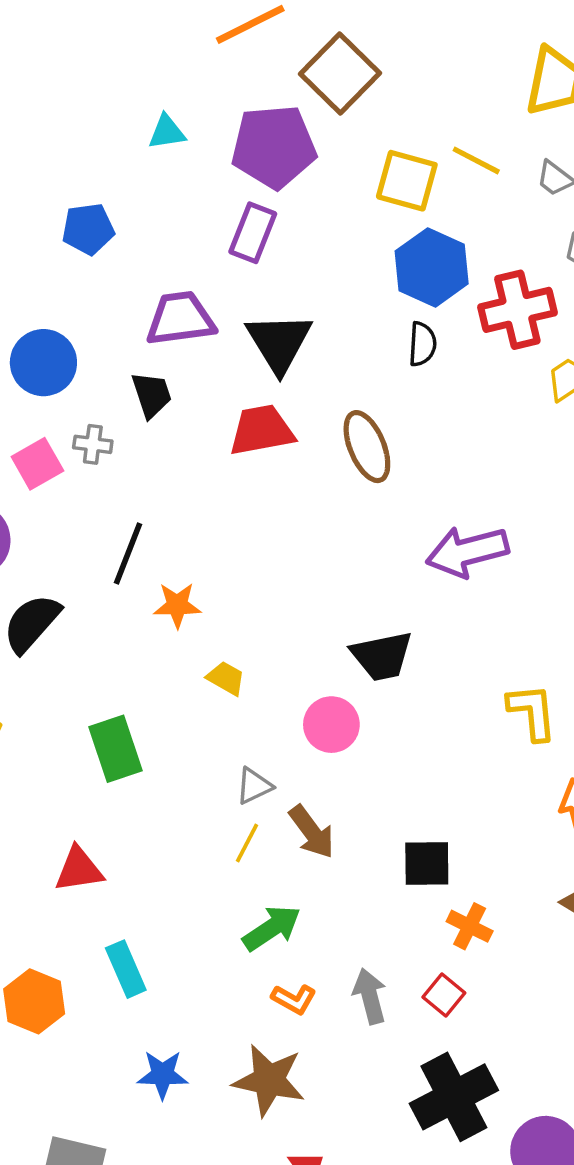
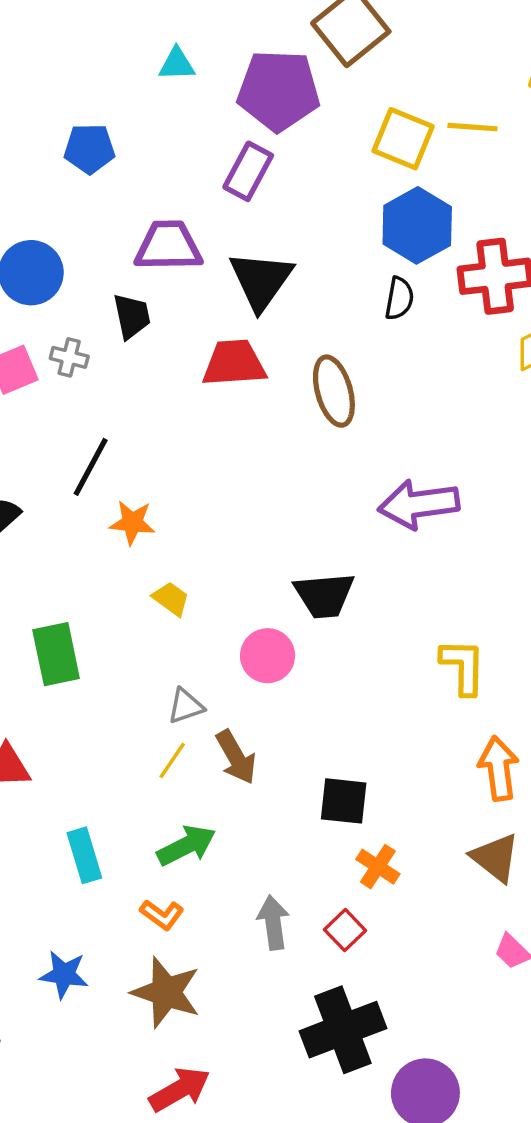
yellow line: (476, 160) -> (473, 127), turned -30
cyan rectangle: (126, 969) -> (84, 855), moved
orange L-shape: (294, 999) -> (162, 915), moved

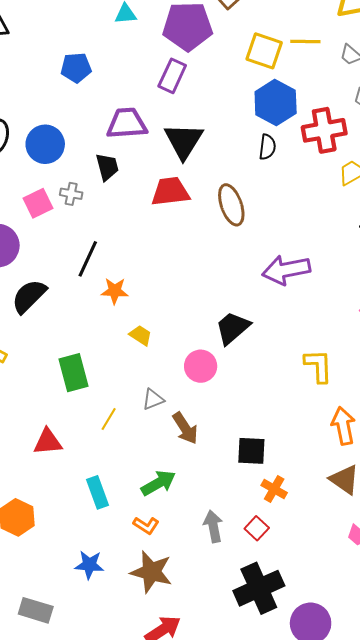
black trapezoid: (324, 595) -> (233, 328), turned 147
yellow line: (172, 760) -> (109, 419), moved

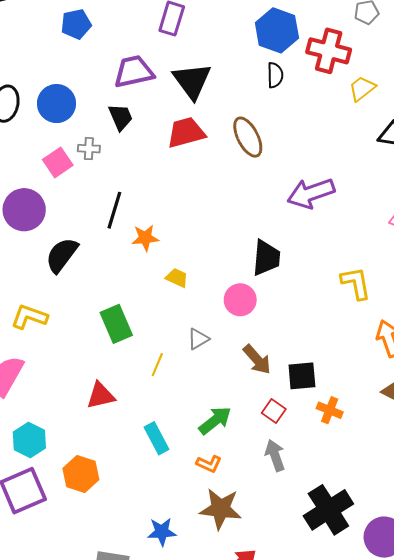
red cross: (324, 130) -> (329, 51), turned 33
black trapezoid: (233, 328) -> (266, 258), turned 144
brown arrow: (185, 428) -> (257, 360), moved
red square: (257, 528) -> (274, 411), moved
blue star: (89, 565) -> (162, 532), moved

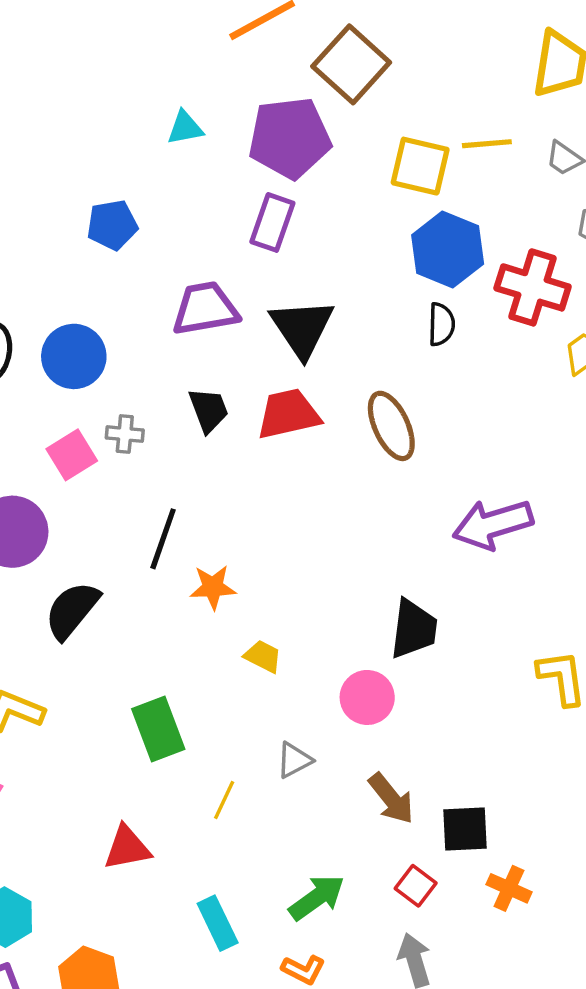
black trapezoid: (121, 117) -> (209, 410), moved

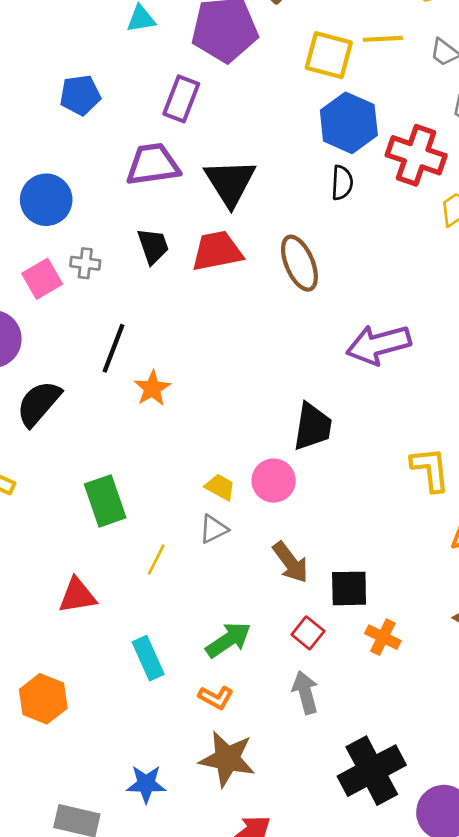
purple rectangle: (272, 222) -> (181, 99), moved
orange star: (213, 587) -> (152, 388), turned -30
yellow trapezoid: (263, 656) -> (220, 487), moved

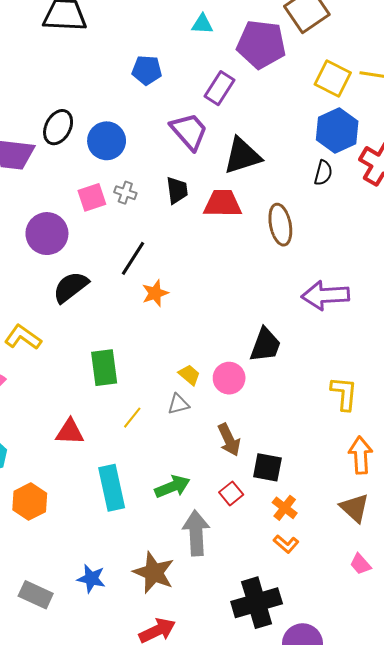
purple trapezoid: (153, 164) -> (189, 131), turned 45
black triangle: (230, 182) -> (242, 156), turned 33
cyan rectangle: (148, 658) -> (112, 488), size x1.4
gray arrow: (305, 692) -> (196, 533), moved, size x1.4
orange L-shape: (216, 697) -> (286, 544), moved

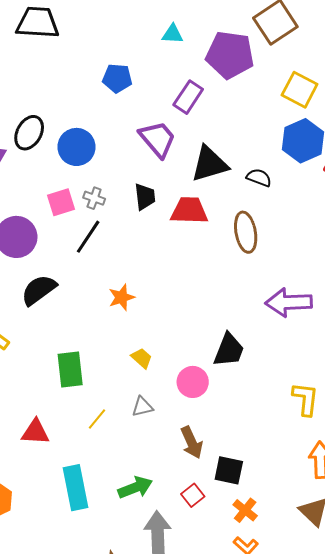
black semicircle: (323, 173) -> (259, 178), moved, turned -85
black line: (133, 258) -> (88, 237), moved
yellow trapezoid: (189, 375) -> (142, 358), moved

